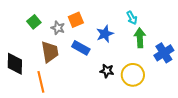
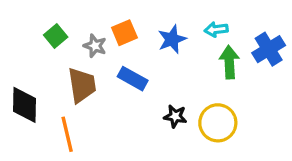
cyan arrow: (132, 18) -> (216, 29), turned 112
blue star: (105, 34) -> (172, 39), moved
blue cross: (164, 53) -> (269, 49), moved

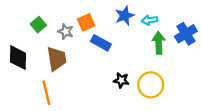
blue star: (172, 39) -> (125, 16), moved
blue rectangle: (133, 79) -> (101, 43), moved
black diamond: (25, 105) -> (18, 58), moved

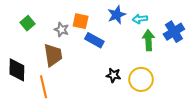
orange square: (86, 22) -> (81, 21), turned 35
green square: (38, 25) -> (27, 23), moved
black diamond: (18, 58) -> (17, 70), moved

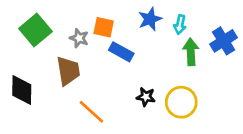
cyan arrow: (140, 19) -> (180, 25), turned -72
green square: (27, 23) -> (35, 30), size x1.6
orange line: (43, 87) -> (91, 112), moved, turned -35

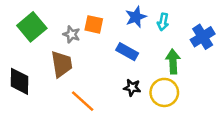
blue rectangle: (121, 52) -> (127, 52), moved
green arrow: (191, 52) -> (173, 62), moved

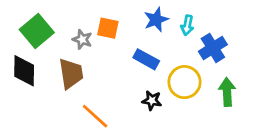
blue cross: (203, 37) -> (213, 48), moved
green arrow: (173, 62) -> (227, 92), moved
black diamond: (19, 81) -> (24, 71), moved
yellow circle: (164, 92) -> (184, 82), moved

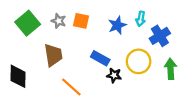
blue star: (156, 20) -> (117, 25), moved
gray star: (82, 39) -> (59, 21), moved
blue rectangle: (146, 59) -> (100, 58), moved
black diamond: (24, 71) -> (18, 76), moved

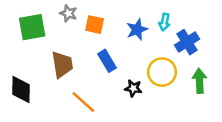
gray star: (59, 21) -> (68, 13), moved
green square: (28, 23) -> (32, 27), turned 30
blue rectangle: (100, 58) -> (107, 61), moved, turned 30

